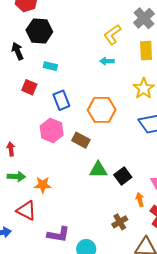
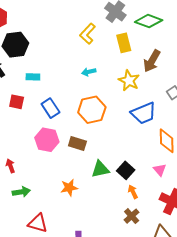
cyan arrow: (107, 61) -> (89, 72), moved
orange star: (43, 185) -> (69, 188), moved
orange arrow: (140, 200) -> (133, 192), moved

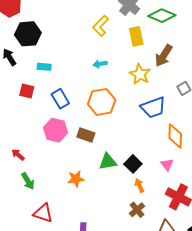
red arrow: (10, 166) -> (18, 155), turned -32
green arrow: (21, 192) -> (28, 181), turned 66

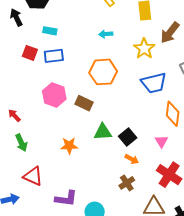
blue rectangle: (60, 99) -> (54, 56), moved, turned -72
orange arrow: (139, 186) -> (132, 159), turned 136

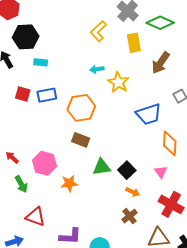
cyan rectangle: (50, 31) -> (41, 62), moved
yellow star: (144, 49) -> (118, 82), moved
orange hexagon: (103, 72) -> (81, 108), moved
pink hexagon: (54, 95) -> (44, 163), moved

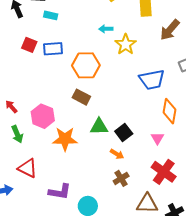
orange star: (69, 183) -> (65, 139), size x1.4
orange arrow: (133, 192) -> (117, 154), moved

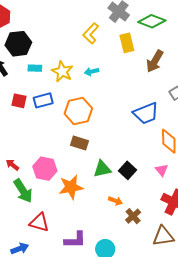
yellow star: (126, 44) -> (62, 71), moved
green arrow: (17, 134) -> (23, 191), size x1.4
orange arrow: (117, 154) -> (115, 201), moved

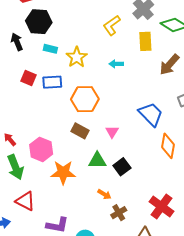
cyan arrow: (91, 72) -> (116, 64), moved
blue trapezoid: (146, 113) -> (151, 114), turned -124
pink triangle: (162, 170) -> (112, 132), moved

